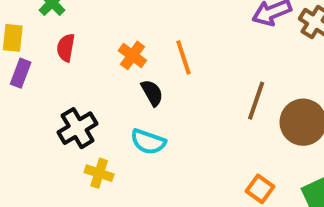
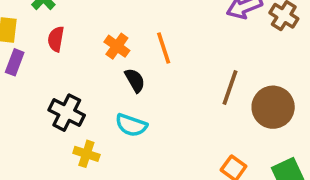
black cross: (78, 128) -> (67, 113), turned -32

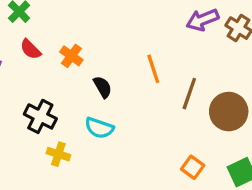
red semicircle: (56, 39) -> (31, 49), turned -55
orange cross: (117, 46) -> (71, 56), moved
orange line: (164, 48) -> (153, 69), moved

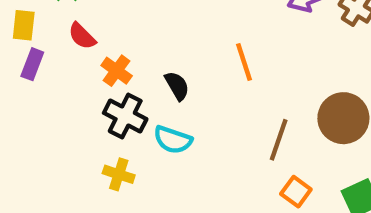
orange cross: (71, 56) -> (117, 71), moved
brown line: (189, 94) -> (279, 140), moved
black cross: (40, 116) -> (125, 116), moved

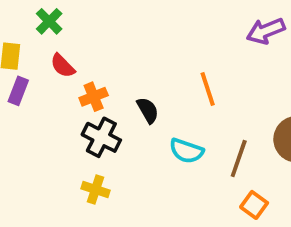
orange cross: (117, 71) -> (94, 97), turned 32
cyan semicircle: (173, 140) -> (186, 151), moved

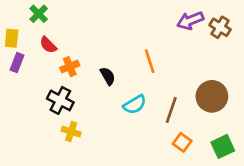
black cross: (101, 137) -> (60, 100), moved
cyan semicircle: (186, 151) -> (135, 104), turned -50

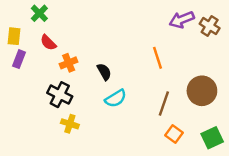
orange line: (150, 61) -> (158, 58), moved
cyan semicircle: (135, 104) -> (116, 98), moved

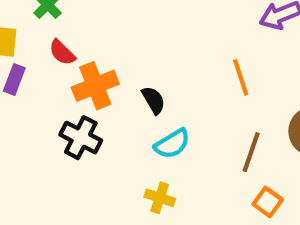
orange cross: (69, 63) -> (95, 86), size x1.5
yellow cross: (70, 124) -> (160, 198), moved

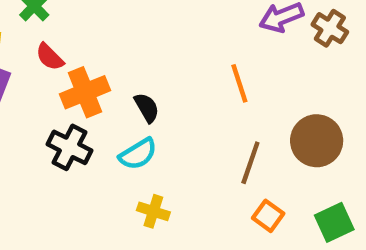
cyan semicircle: (172, 144) -> (138, 154), moved

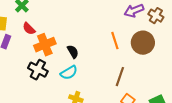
brown circle: (317, 141) -> (143, 43), moved

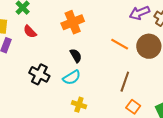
orange line: (115, 41) -> (120, 44), turned -42
orange cross: (45, 45) -> (73, 22), moved

